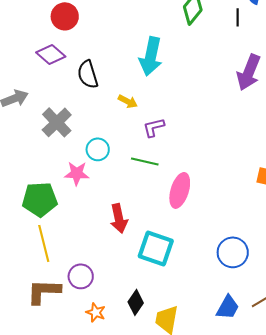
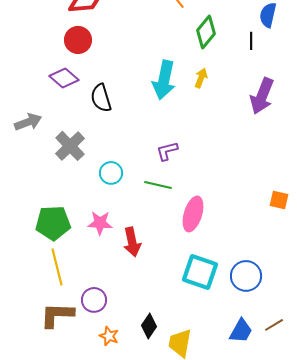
yellow arrow: (128, 101) -> (201, 78), moved, turned -96
pink star: (77, 173) -> (100, 223), moved
cyan square: (156, 248) -> (200, 272), moved

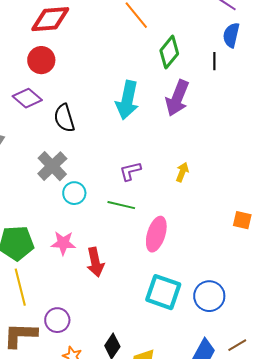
yellow arrow: (201, 78) -> (182, 172), moved
purple arrow: (262, 96) -> (177, 98), moved
gray cross: (70, 146) -> (52, 166), moved

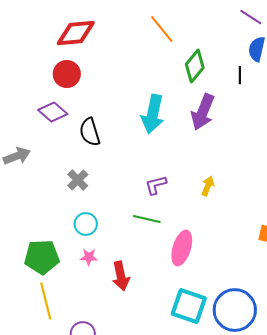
gray cross: (52, 166) -> (78, 180), size x0.7
cyan circle: (74, 193) -> (86, 224), moved
pink star: (63, 243) -> (89, 257), size x0.7
blue circle: (209, 296) -> (235, 310), size x1.4

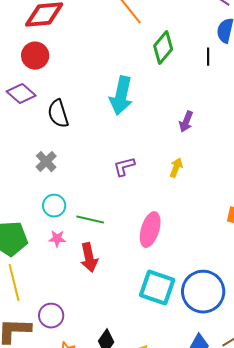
purple arrow: (203, 112) -> (186, 122), moved, size x0.6
green line: (147, 219) -> (90, 220), moved

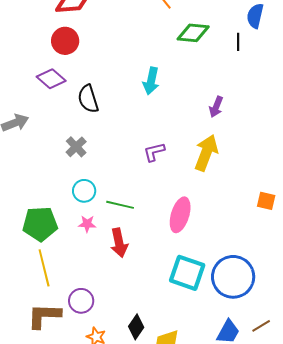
green diamond: (163, 48) -> (193, 33), turned 56
cyan arrow: (121, 96) -> (151, 81), size x0.7
yellow arrow: (176, 168) -> (206, 153), size x1.8

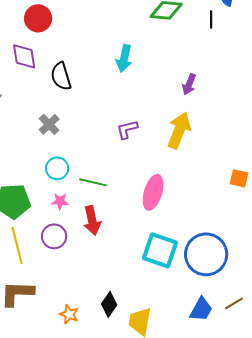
purple diamond: (51, 79) -> (24, 56), turned 40
purple circle: (81, 301) -> (54, 236), moved

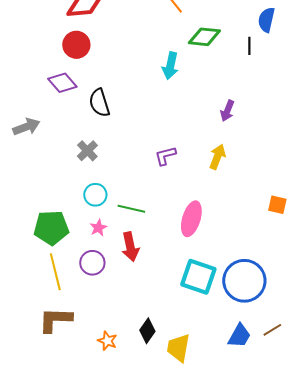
purple diamond: (24, 56) -> (62, 83), turned -32
cyan arrow: (124, 58) -> (170, 66), moved
yellow arrow: (179, 130) -> (217, 157), size x0.7
pink star: (60, 201) -> (98, 228), turned -30

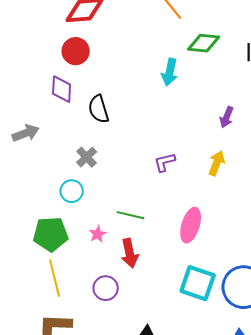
purple diamond: (62, 83) -> (62, 89), turned 44
cyan circle: (95, 195) -> (72, 191), moved
purple circle: (92, 263) -> (106, 288), moved

